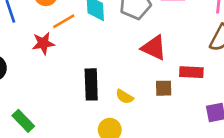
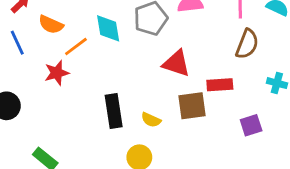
brown square: (164, 88) -> (192, 106), size x1.5

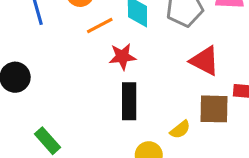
red star: (57, 73) -> (122, 57), moved
yellow semicircle: (151, 120) -> (180, 130), moved, turned -72

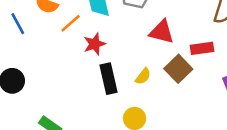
brown square: (214, 109) -> (178, 69), turned -32
yellow semicircle: (180, 130) -> (143, 76), moved

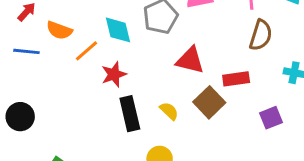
blue line: (18, 24) -> (26, 51), turned -55
yellow semicircle: (143, 76) -> (169, 111), turned -84

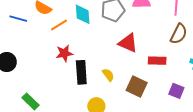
red star: (114, 74) -> (64, 53), moved
brown square: (209, 102) -> (137, 87), moved, turned -30
purple square: (271, 118) -> (176, 91), turned 35

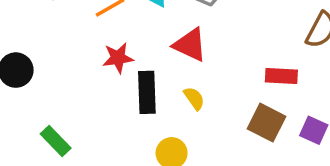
red triangle: (128, 43) -> (190, 45), moved
brown square: (137, 87) -> (266, 123), moved

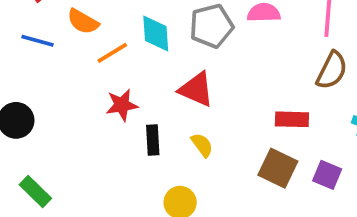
black rectangle: (147, 92) -> (153, 140), size x0.7
green rectangle: (56, 141) -> (35, 191), moved

